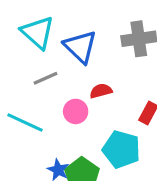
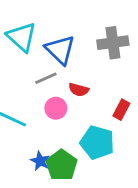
gray line: (46, 78) -> (46, 78), moved
red semicircle: (101, 91) -> (79, 90), turned -150

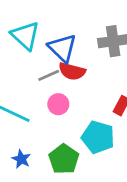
red semicircle: (79, 90) -> (72, 71), moved, size x1.4
blue star: (40, 161) -> (21, 159), moved

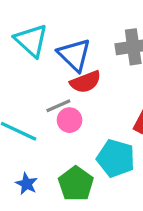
red semicircle: (72, 71) -> (85, 82), turned -36
gray line: (49, 75) -> (58, 106), moved

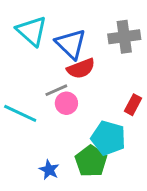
blue star: (27, 184) -> (49, 170), moved
green pentagon: (76, 184) -> (91, 161), moved

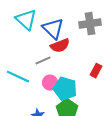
pink circle: (66, 103) -> (50, 83), moved
cyan pentagon: (108, 138) -> (65, 89), moved

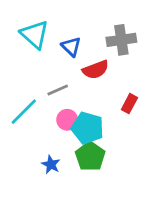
blue triangle: (53, 29) -> (71, 47), size x0.7
red semicircle: (60, 46) -> (96, 70), moved
cyan line: (18, 77) -> (24, 112), turned -70

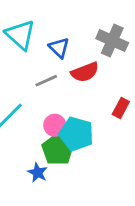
gray cross: (121, 40) -> (112, 41), turned 32
gray line: (58, 90) -> (46, 81), moved
green pentagon: (90, 156) -> (58, 150), moved

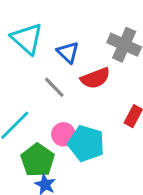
gray line: (46, 81) -> (54, 87), turned 70
green pentagon: (58, 150) -> (38, 160), moved

